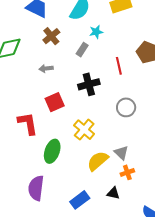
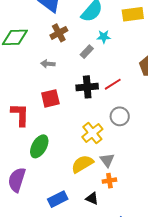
red line: (119, 66) -> (113, 84), moved, turned 60
yellow cross: (84, 130) -> (92, 133), moved

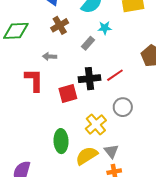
red square: (50, 98) -> (68, 93), moved
red L-shape: (20, 115) -> (34, 80), moved
green ellipse: (39, 146) -> (61, 141), moved, turned -30

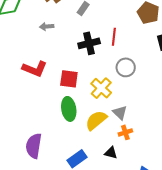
red line: (115, 75) -> (114, 37), turned -42
red L-shape: (34, 80) -> (35, 69), moved, turned 120
red square: (68, 93) -> (69, 79), moved, turned 30

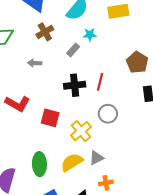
green ellipse: (69, 109) -> (39, 164), moved
gray triangle: (120, 113) -> (96, 158), turned 42
orange cross: (125, 132) -> (106, 183), moved

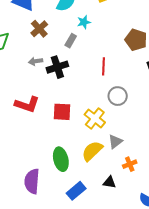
black cross: (75, 85) -> (57, 67), moved

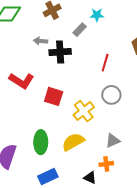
gray triangle: (115, 142) -> (113, 141), moved
black triangle: (109, 182) -> (90, 178), moved

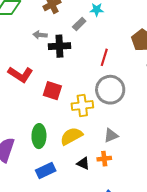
gray circle: (111, 95) -> (110, 90), size x1.5
yellow cross: (84, 111) -> (82, 105), turned 30
black triangle: (90, 178) -> (83, 163), moved

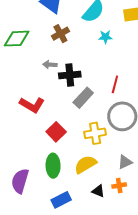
gray rectangle: (79, 24) -> (83, 98), moved, size x1.5
red square: (52, 91) -> (56, 132), moved, turned 30

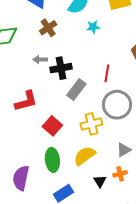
red L-shape: (32, 105) -> (26, 101), turned -40
black triangle: (98, 191) -> (100, 181), turned 40

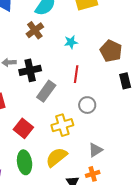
cyan star: (93, 27) -> (71, 42), moved
brown cross: (48, 28) -> (35, 30), moved
gray circle: (117, 105) -> (87, 105), size x0.6

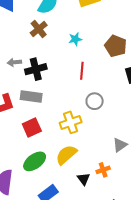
gray rectangle: (46, 91) -> (31, 96), moved, turned 65
red square: (23, 128) -> (32, 128), turned 30
gray triangle: (95, 150) -> (120, 145), moved
green ellipse: (25, 162) -> (35, 161), turned 65

